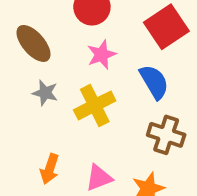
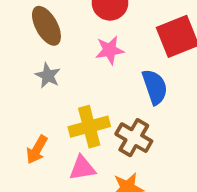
yellow cross: (95, 105) -> (89, 127), moved
brown cross: (166, 135) -> (134, 138), moved

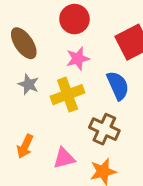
yellow cross: (89, 127) -> (68, 95), moved

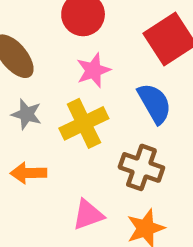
orange arrow: (25, 146) -> (28, 173), moved, turned 70

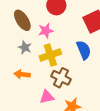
pink star: (93, 70) -> (46, 31), moved
brown cross: (141, 167) -> (61, 78), moved

